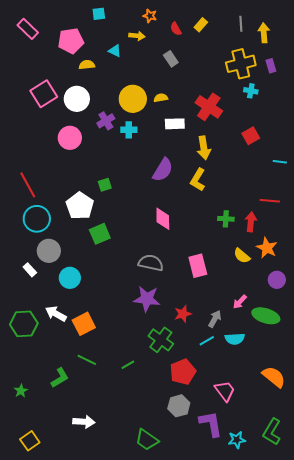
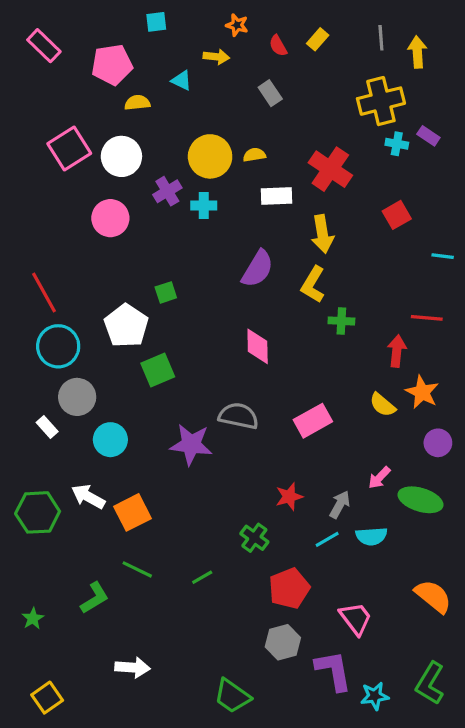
purple rectangle: (271, 66) -> (428, 136), moved, turned -40
green cross: (226, 219) -> (341, 321), moved
pink rectangle: (198, 266) -> (313, 421), turned 75
purple star: (147, 299) -> (191, 444), moved
green cross: (161, 340) -> (254, 538), size x0.7

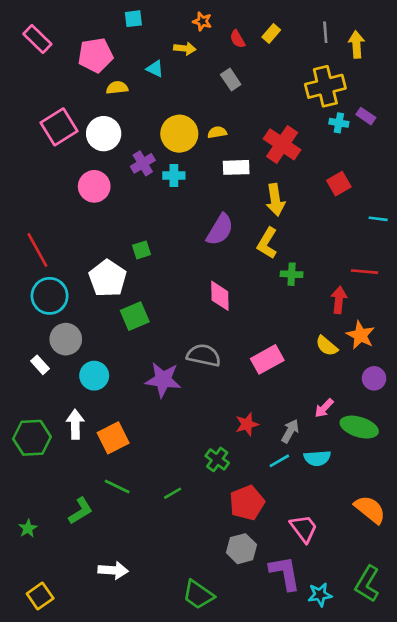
white arrow: (88, 497) -> (75, 424), turned 60

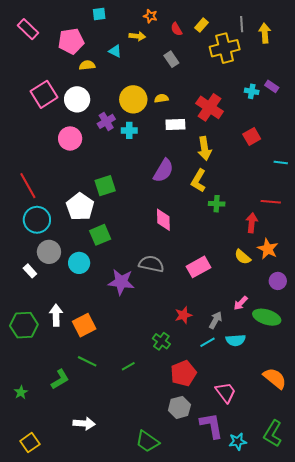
yellow cross: (325, 86) -> (225, 48), moved
green square: (141, 250) -> (105, 186), size x1.5
cyan circle: (94, 376) -> (79, 263), moved

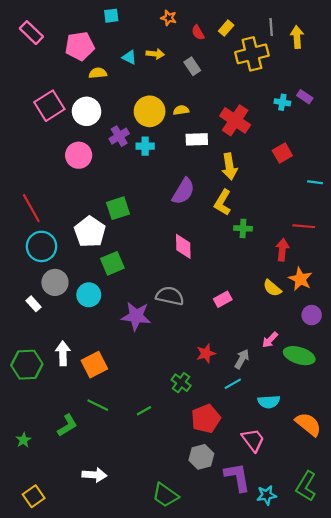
yellow arrow: (137, 36) -> (155, 54), moved
pink rectangle: (198, 267) -> (223, 299), size x0.7
cyan semicircle: (236, 340) -> (269, 402), moved

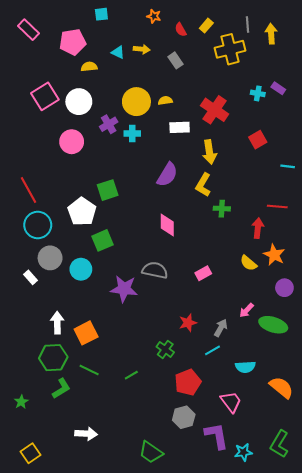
green hexagon: (27, 365) -> (53, 358), moved

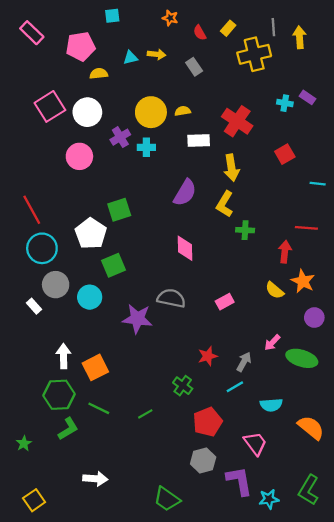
cyan triangle: (118, 52) -> (130, 58), turned -40

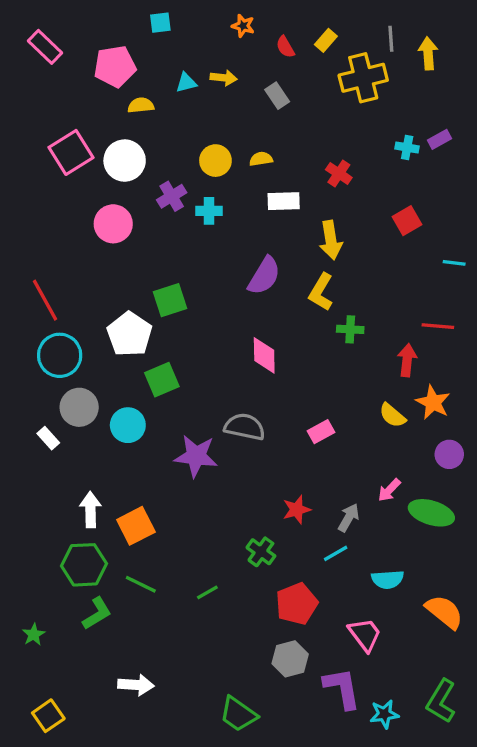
purple rectangle: (307, 97) -> (440, 139), turned -63
yellow circle: (151, 112) -> (215, 161), size x0.7
red cross: (237, 121) -> (339, 174), size x0.6

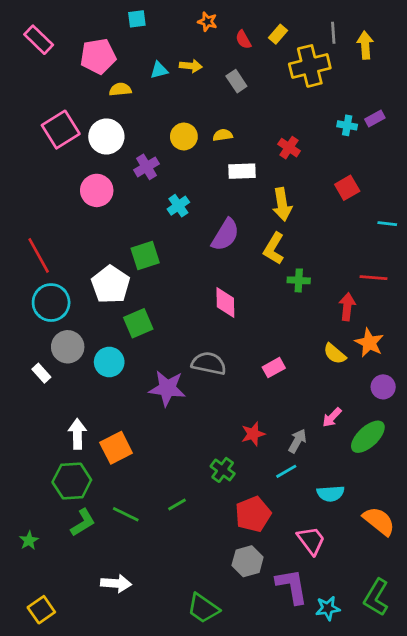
cyan cross: (209, 211) -> (178, 206), moved, turned -35
green ellipse: (431, 513) -> (368, 437), turned -60
green line: (141, 584) -> (126, 514), moved

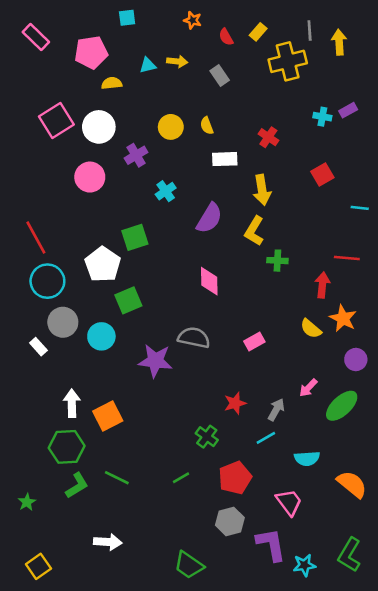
yellow semicircle: (223, 135) -> (207, 126), turned -102
green line: (177, 505) -> (181, 478), moved

